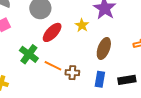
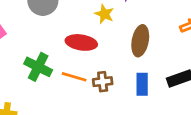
red ellipse: (52, 32) -> (81, 42), moved, turned 65

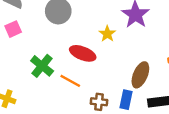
brown ellipse: (140, 41) -> (140, 75), moved
brown cross: (103, 82) -> (99, 102), moved

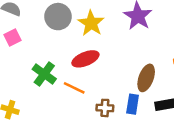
yellow star: (107, 34) -> (91, 23), moved, size x1.5
red ellipse: (83, 53) -> (85, 59), turned -40

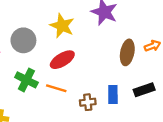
gray circle: (58, 17) -> (23, 40), moved
brown ellipse: (146, 78) -> (127, 52), moved

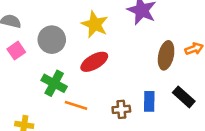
orange line: (56, 88) -> (76, 105), moved
black rectangle: (144, 90) -> (184, 97), turned 60

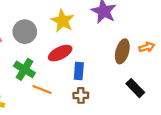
blue rectangle: (149, 101) -> (79, 71), moved

